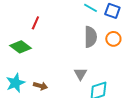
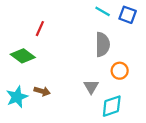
orange circle: (113, 39) -> (120, 71), moved
brown arrow: (40, 86) -> (42, 91), moved

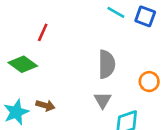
gray semicircle: (103, 44) -> (107, 64), moved
orange circle: (120, 71) -> (149, 82), moved

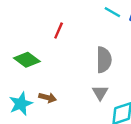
red line: (43, 32) -> (59, 30), moved

